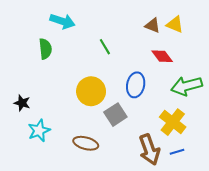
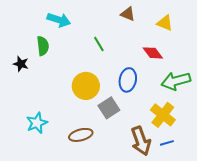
brown triangle: (153, 25) -> (128, 14), moved
black star: (22, 103) -> (21, 64), moved
brown ellipse: (86, 143) -> (81, 135), turned -30

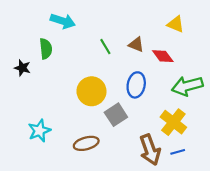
brown triangle: (128, 14) -> (136, 44), moved

